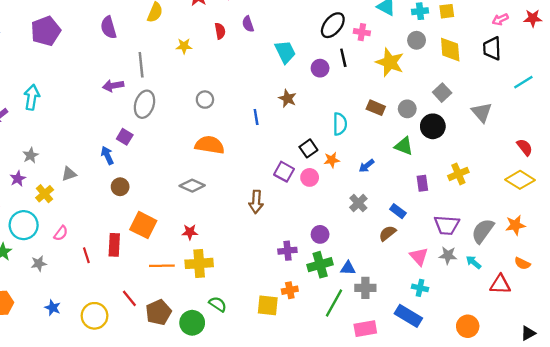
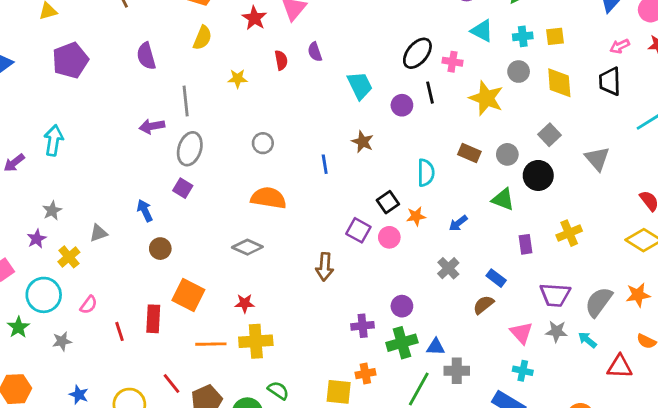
purple square: (125, 137) -> (183, 188), moved

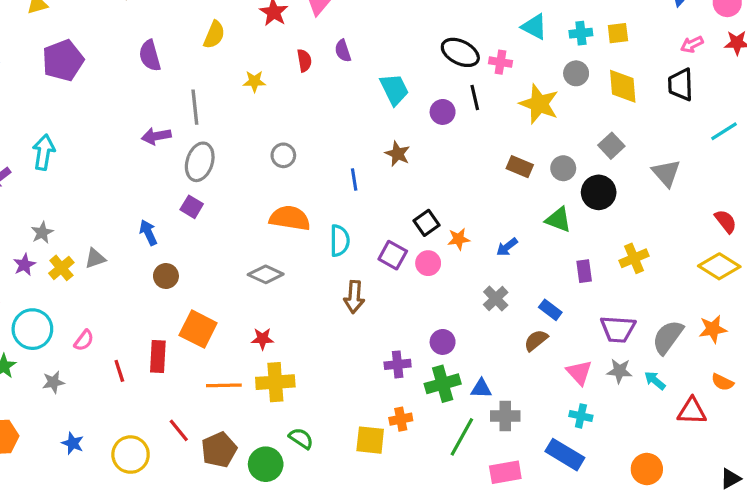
black ellipse: (417, 53) -> (460, 52), turned 76
cyan semicircle: (426, 173) -> (340, 241), moved
yellow cross: (69, 257) -> (61, 268), moved

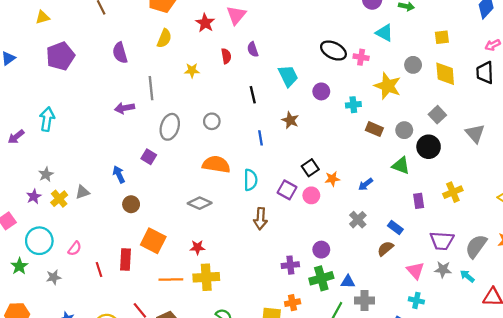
cyan cross: (581, 33) -> (353, 105), moved
black line: (475, 97) -> (253, 95), moved
gray ellipse: (200, 162) -> (170, 127), moved

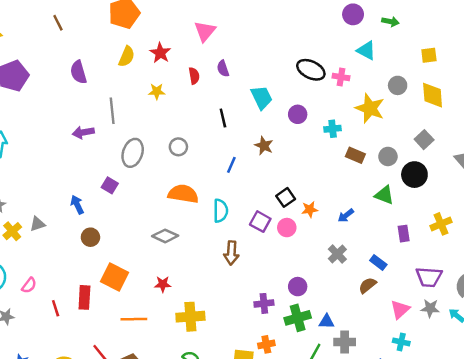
red star: (205, 23) -> (160, 53), moved
blue line: (260, 138) -> (231, 165), turned 32
pink triangle: (415, 271) -> (400, 309), turned 30
yellow cross: (206, 277) -> (190, 317), moved

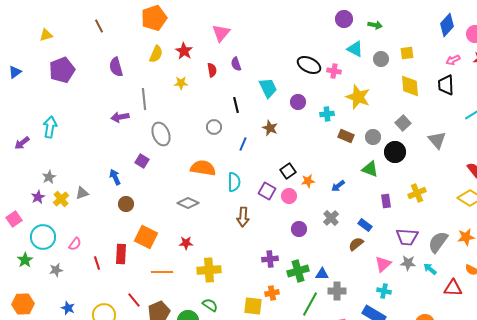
gray circle: (398, 85) -> (381, 59), moved
gray circle: (178, 147) -> (214, 127), moved
gray ellipse: (133, 153) -> (161, 134), turned -40
purple circle: (298, 287) -> (299, 229), moved

